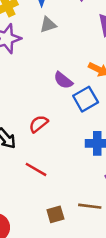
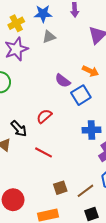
brown line: (90, 206) -> (85, 191), moved, turned -42

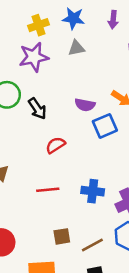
purple semicircle: (63, 81) -> (85, 105), turned -35
black arrow: (19, 129) -> (37, 109), moved
blue cross: (91, 130) -> (93, 191), moved
red line: (43, 152) -> (48, 190), turned -42

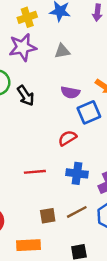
gray triangle: (76, 48) -> (62, 51), moved
red semicircle: (55, 145) -> (67, 138), moved
brown line: (92, 245) -> (77, 212), moved

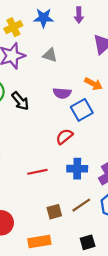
gray triangle: (62, 51) -> (50, 55), turned 35

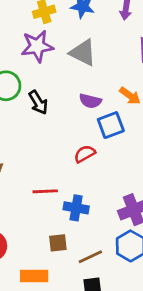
gray triangle: (50, 55) -> (83, 53), size x1.5
blue cross: (77, 169) -> (76, 208), moved
brown line: (81, 205) -> (90, 257), moved

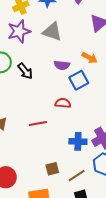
red semicircle: (85, 154) -> (63, 103), turned 42
red line: (45, 191) -> (38, 123), moved
blue cross: (76, 208) -> (78, 141), moved

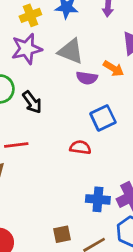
orange arrow: (90, 58) -> (113, 68), moved
purple semicircle: (62, 65) -> (87, 78), moved
red line: (38, 123) -> (16, 145), moved

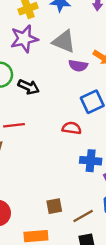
black arrow: (32, 102) -> (29, 87), turned -30
blue cross: (98, 199) -> (91, 161), moved

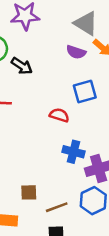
gray triangle: (64, 41) -> (86, 23), moved

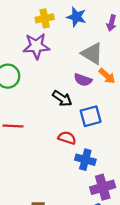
black arrow: (22, 66) -> (62, 98), moved
blue cross: (73, 152) -> (85, 160), moved

